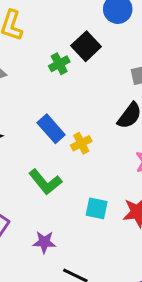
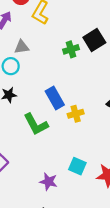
green L-shape: (45, 182) -> (36, 124), moved
purple star: (44, 242) -> (48, 182), moved

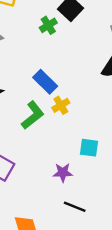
yellow cross: (76, 114) -> (61, 105), moved
green L-shape: (36, 124) -> (33, 115), turned -85

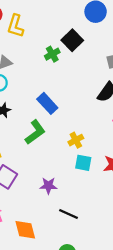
yellow cross: (61, 105) -> (76, 140), moved
purple star: (63, 173) -> (48, 186), moved

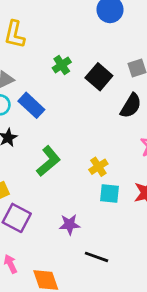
black square: (72, 40) -> (99, 77), moved
blue rectangle: (47, 103) -> (31, 105), moved

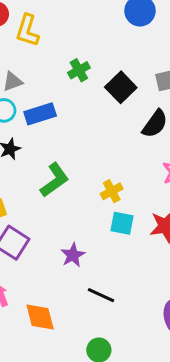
blue rectangle: (31, 105) -> (40, 114), turned -65
purple star: (70, 224) -> (73, 255), turned -30

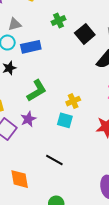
cyan square: (122, 223) -> (65, 120), moved
purple star: (73, 255) -> (28, 119), moved
black line: (101, 295) -> (54, 160), moved

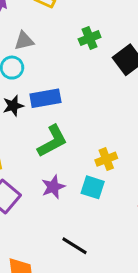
blue rectangle: (31, 47) -> (45, 98), moved
purple star: (28, 119) -> (53, 187), moved

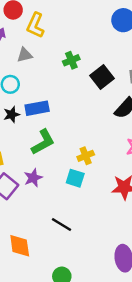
gray triangle: (24, 41) -> (25, 55), moved
purple star: (53, 187) -> (33, 178), moved

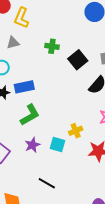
green cross: (71, 60) -> (52, 46), turned 32
yellow cross: (86, 156) -> (76, 131), moved
purple star: (33, 178) -> (32, 145), moved

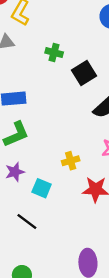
cyan square: (57, 144) -> (42, 188), moved

